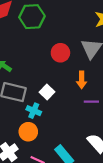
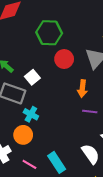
green hexagon: (32, 17) -> (49, 33), moved
white square: (47, 92) -> (32, 77), moved

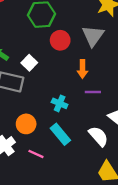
cyan cross: (31, 114) -> (60, 103), moved
cyan rectangle: (57, 162) -> (60, 134), moved

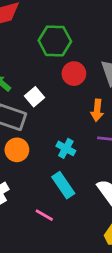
orange circle: (26, 124) -> (17, 150), moved
pink line: (36, 154) -> (44, 215), moved

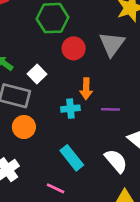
orange arrow: (97, 110) -> (86, 89), moved
cyan cross: (66, 148) -> (70, 109), moved, turned -30

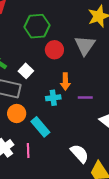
cyan rectangle: (72, 158) -> (40, 127), moved
white semicircle: (116, 161) -> (80, 154), moved
pink line: (56, 188) -> (28, 151), moved, turned 64

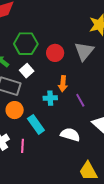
green hexagon: (37, 26) -> (26, 44), moved
purple line: (85, 98) -> (80, 100), turned 56
white semicircle: (80, 154) -> (70, 135), moved, turned -36

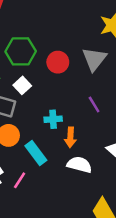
orange arrow: (63, 84) -> (70, 137), moved
purple line: (80, 100) -> (94, 105), moved
pink line: (22, 146) -> (20, 180), turned 32

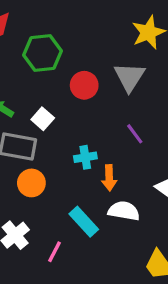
green hexagon: (21, 51) -> (42, 53), moved
cyan rectangle: (36, 153) -> (84, 222), moved
pink line: (20, 180) -> (55, 252), moved

